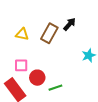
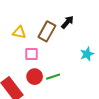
pink square: (21, 65) -> (32, 54), moved
green line: (55, 88) -> (53, 77), moved

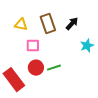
black arrow: (67, 22) -> (72, 24), moved
brown rectangle: (47, 31) -> (48, 24), turned -48

